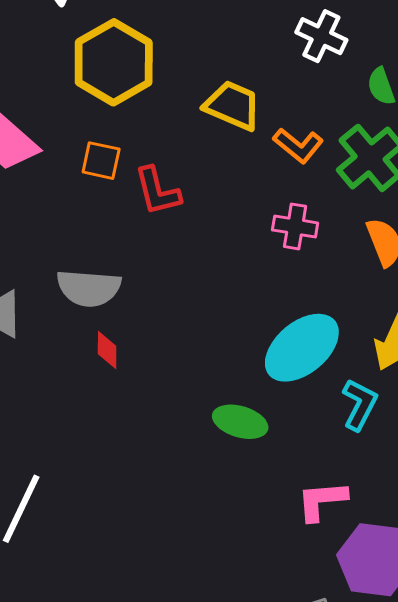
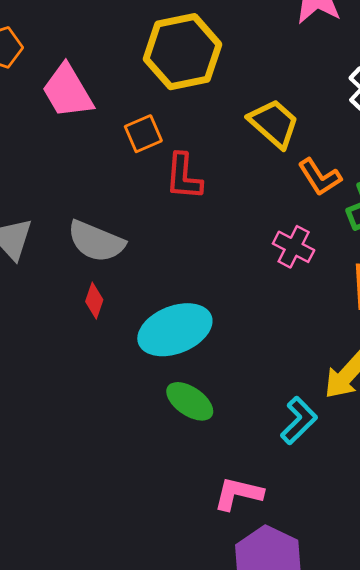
orange square: (101, 161) -> (143, 134), turned 36
cyan ellipse: (302, 348) -> (175, 330), moved

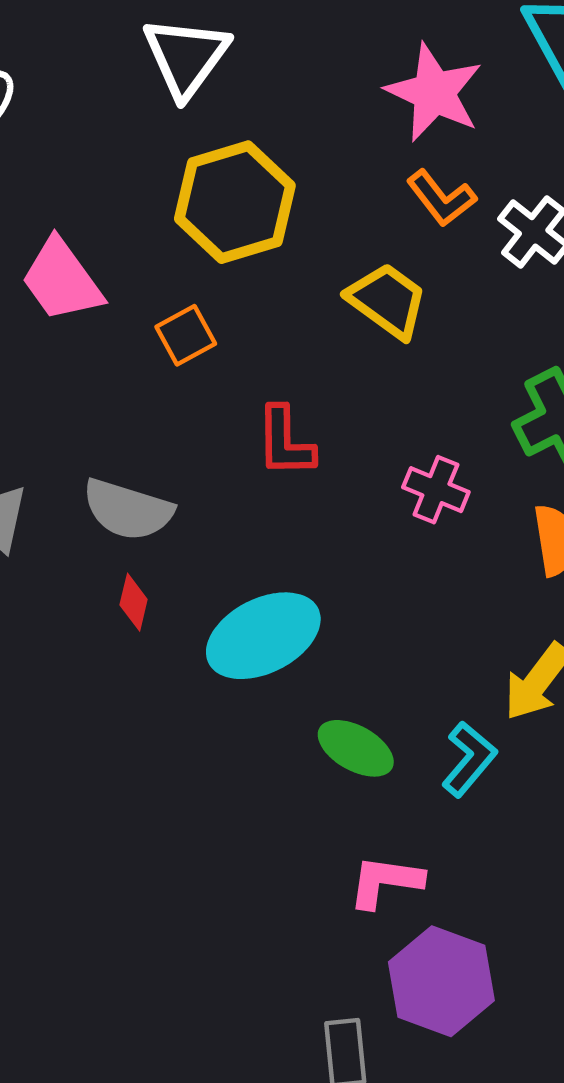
red L-shape: (184, 177) -> (285, 442), moved
orange L-shape: (320, 177) -> (441, 198), moved
green ellipse: (190, 401) -> (356, 748), moved

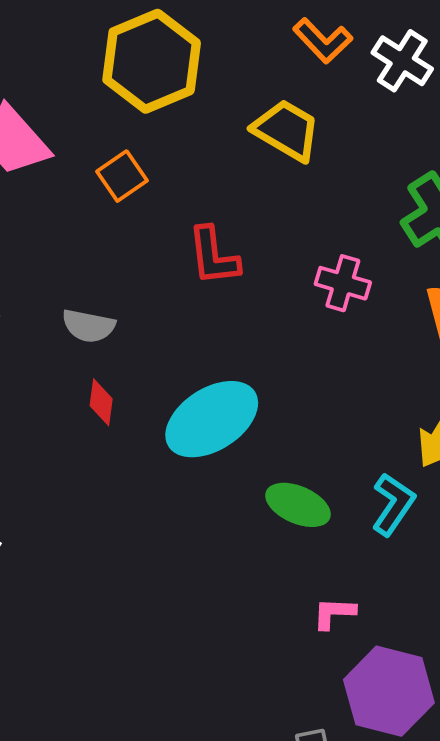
gray semicircle: (128, 510) -> (88, 326), size x0.7
pink L-shape: (386, 882) -> (334, 613), size x0.7

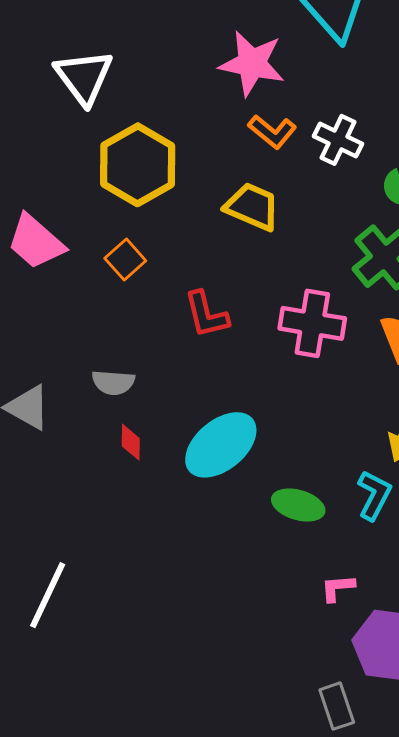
pink cross: (343, 283) -> (312, 323), size x1.5

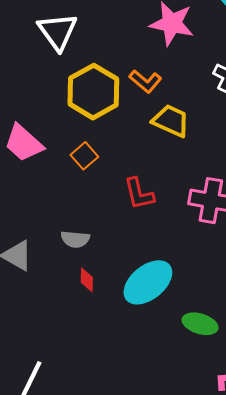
orange L-shape: (272, 132) -> (145, 81), moved

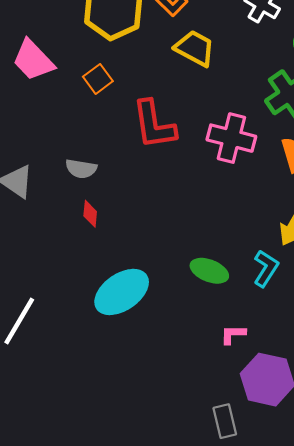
red L-shape: (139, 194) -> (154, 125), size x1.4
cyan ellipse: (148, 282) -> (122, 292), moved

